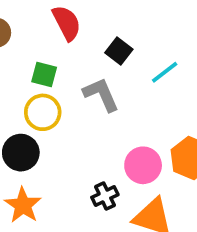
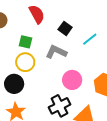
gray L-shape: (101, 94) -> (56, 52), turned -40
pink circle: (143, 165) -> (72, 80), moved
black cross: (105, 196) -> (59, 106), size x1.5

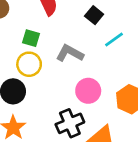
black square: (65, 28) -> (94, 15), moved

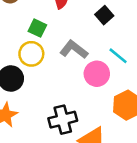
cyan line: (114, 40) -> (118, 56), moved, turned 66
pink circle: (88, 91) -> (97, 74), moved

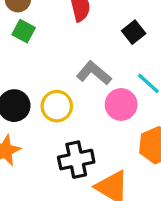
green square: (37, 28) -> (24, 31), moved
yellow circle: (31, 54) -> (57, 106), moved

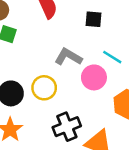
black square: (134, 32) -> (93, 19), turned -36

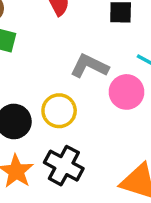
black cross: (67, 127) -> (64, 166), moved, turned -36

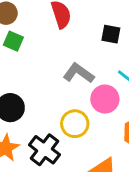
yellow circle: (59, 111) -> (75, 124), moved

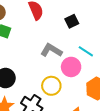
black square: (111, 34) -> (72, 21), turned -32

